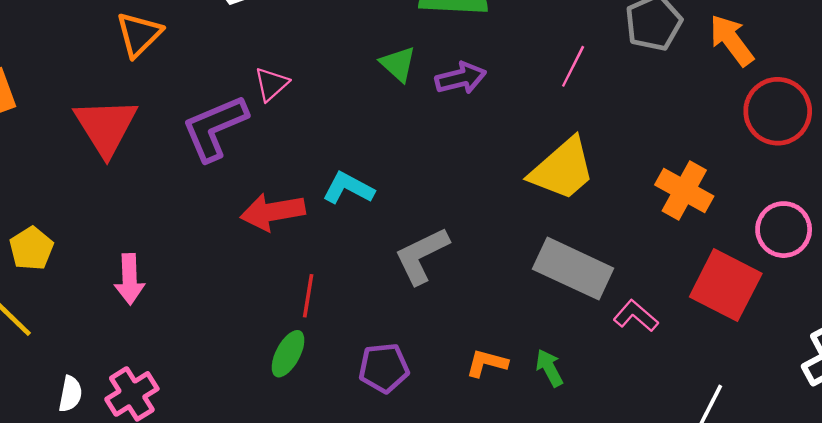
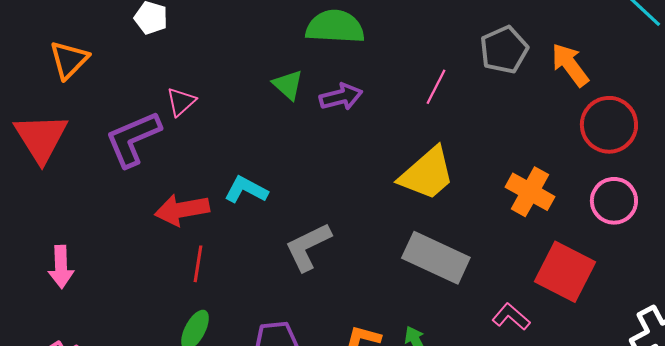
pink circle: (784, 230) -> (614, 201), moved
red line: (308, 296) -> (198, 264), moved
pink L-shape: (636, 316) -> (511, 317), moved

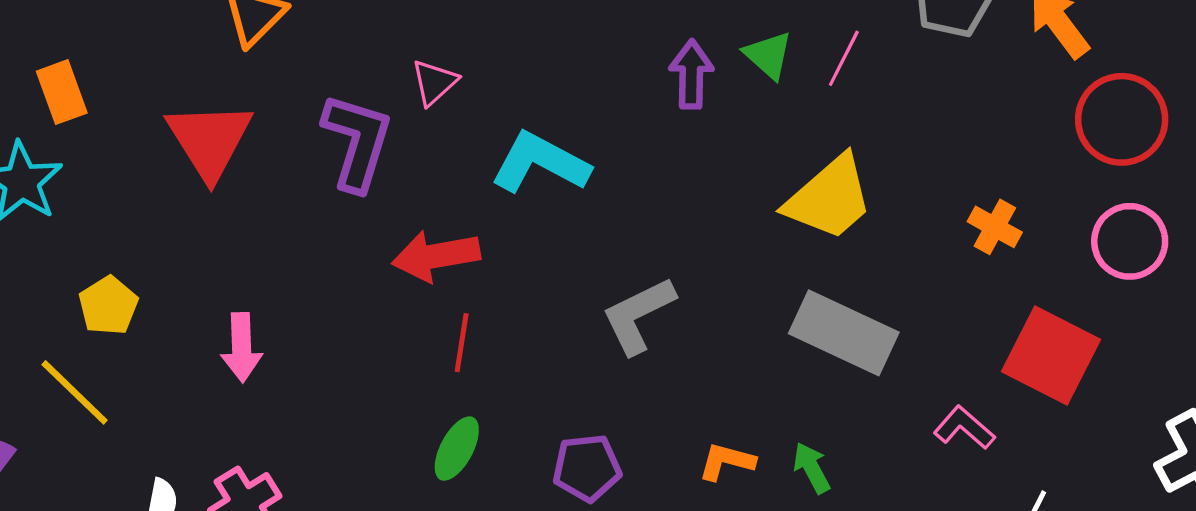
green triangle: (288, 85) -> (768, 55), moved
purple arrow: (341, 97) -> (691, 74), turned -75
purple L-shape: (133, 139) -> (357, 142), turned 130
cyan L-shape: (246, 190) -> (540, 163), moved, size x1.4
orange cross: (530, 192) -> (995, 227), size x0.7

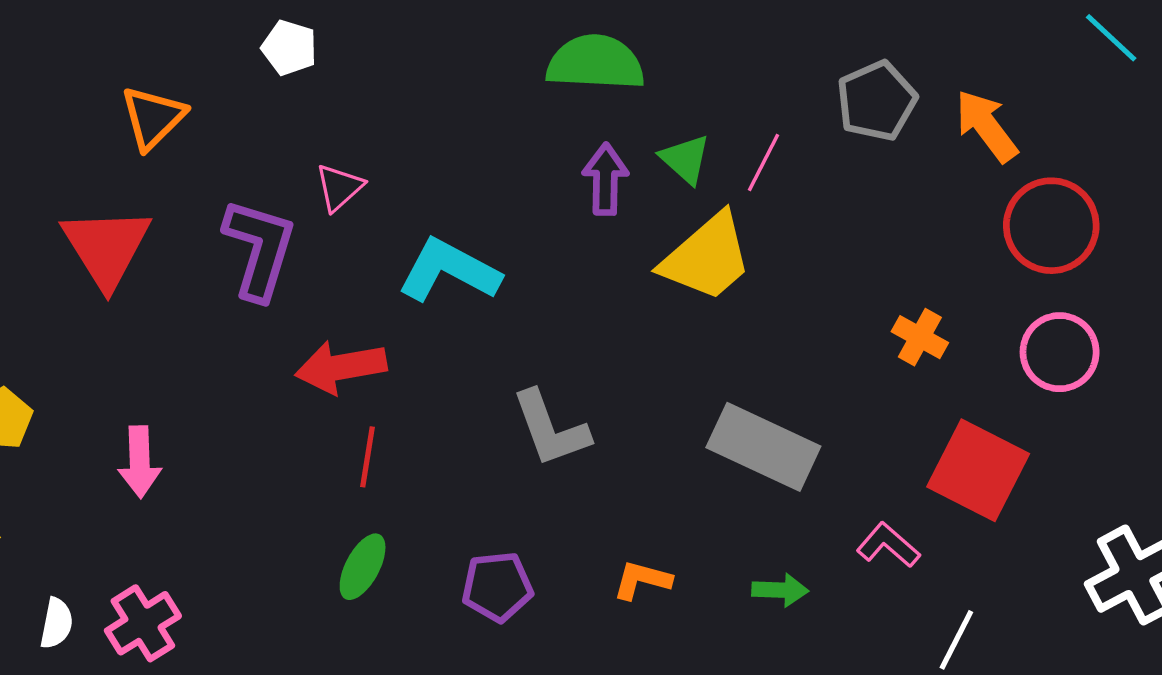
yellow trapezoid: (829, 198) -> (707, 257), moved
gray L-shape: (638, 315) -> (551, 429), turned -84
green arrow: (812, 468) -> (780, 590), moved, turned 120

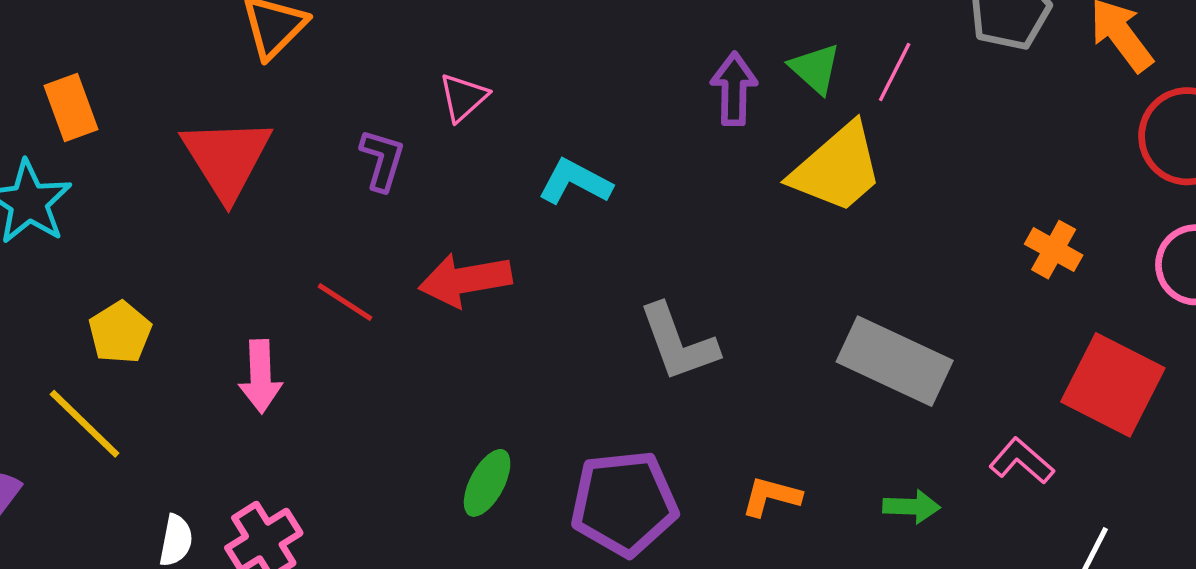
purple L-shape: (259, 249) -> (382, 160), size x0.6
cyan L-shape: (449, 271) -> (575, 182), size x0.7
red line: (368, 457) -> (345, 302), moved, turned -66
purple pentagon: (497, 587) -> (624, 503), size x1.5

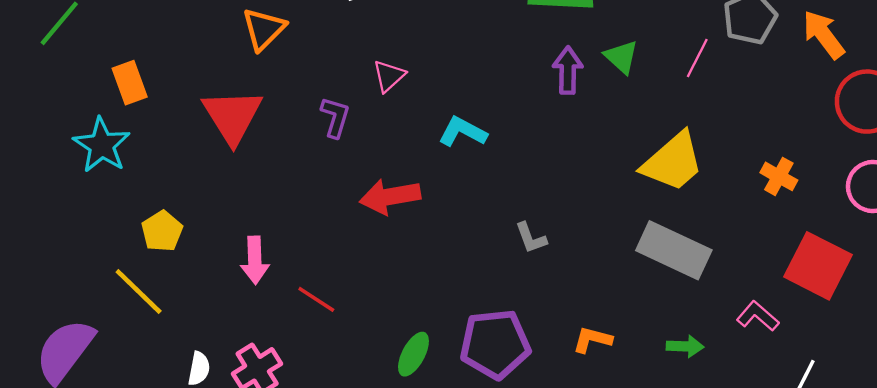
pink line: (895, 72) -> (697, 58), moved
yellow trapezoid: (837, 168) -> (673, 162), moved
red line: (345, 302) -> (316, 299), moved
gray L-shape: (678, 343) -> (531, 238), size x0.6
green ellipse: (487, 483) -> (413, 354), moved

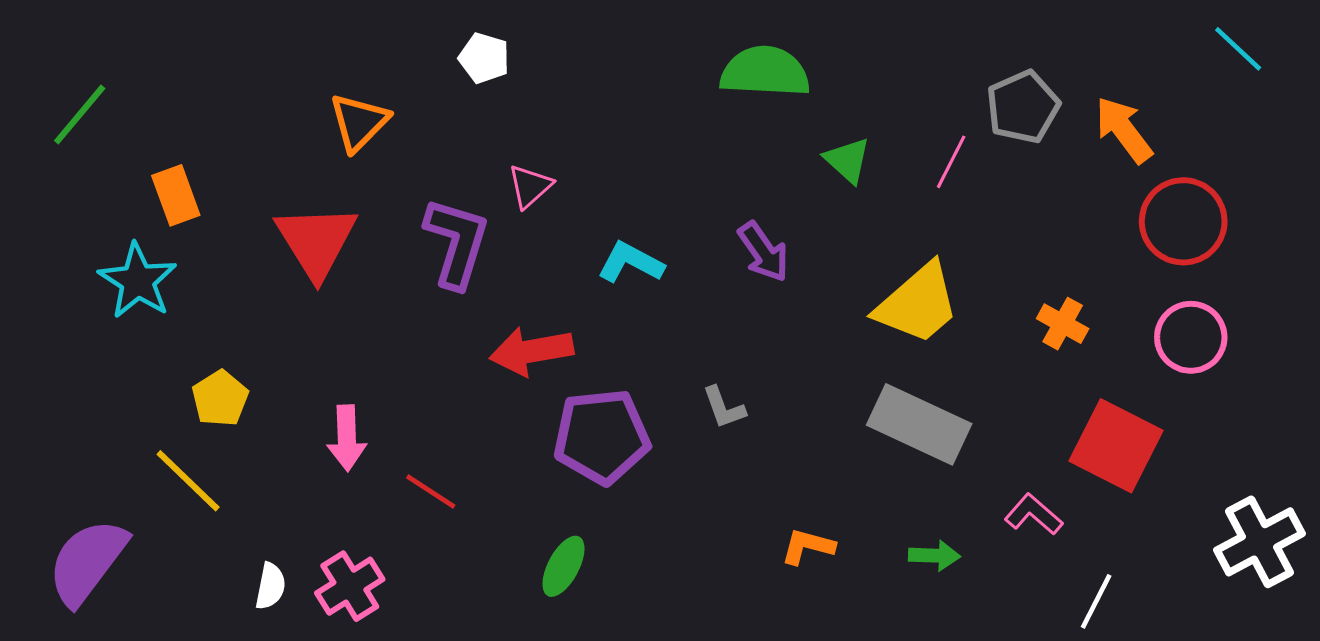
purple arrow: (568, 70) -> (763, 252), moved, turned 144
purple L-shape: (335, 117) -> (457, 243), size x1.6
purple pentagon: (495, 344) -> (602, 437), moved

